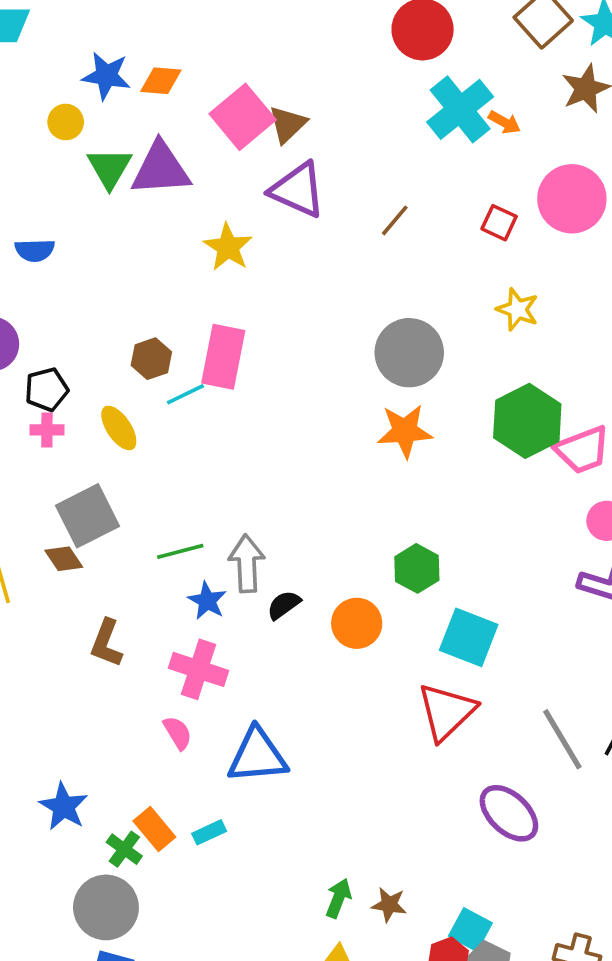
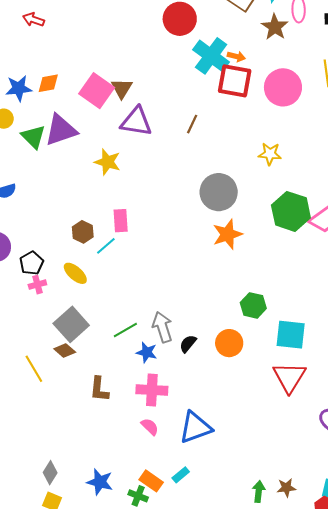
red square: (499, 223) -> (235, 81), moved, size x1.8
pink rectangle: (223, 357) -> (121, 221), size x0.7

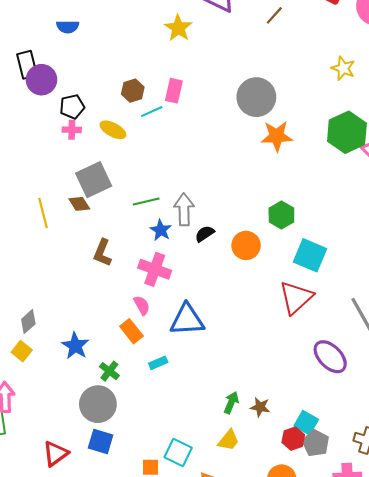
gray circle: (219, 192) -> (256, 97), moved
yellow ellipse: (75, 273) -> (113, 130), turned -30
orange rectangle: (151, 481) -> (131, 331), moved

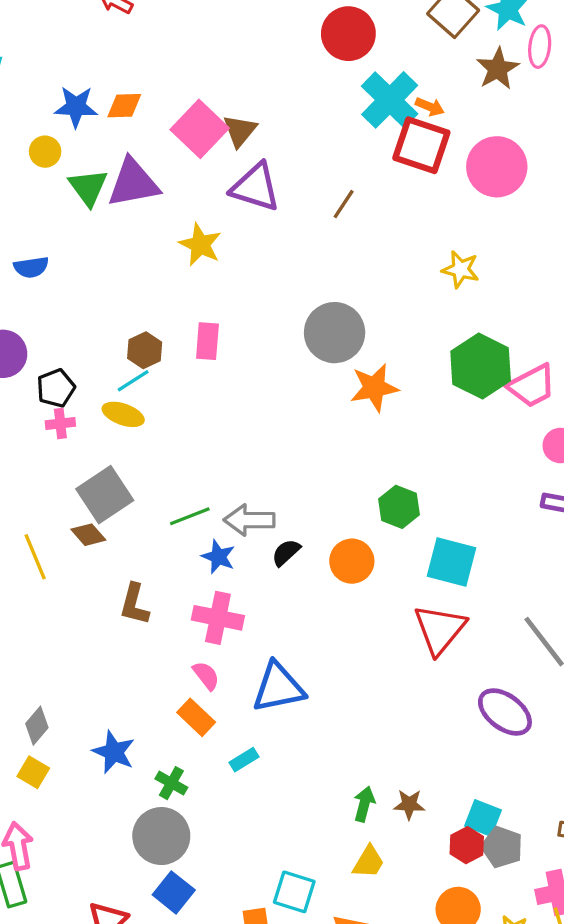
cyan line: (152, 112) -> (133, 381), moved
gray arrow: (184, 209) -> (249, 520), turned -80
blue square: (101, 442) -> (174, 892), turned 30

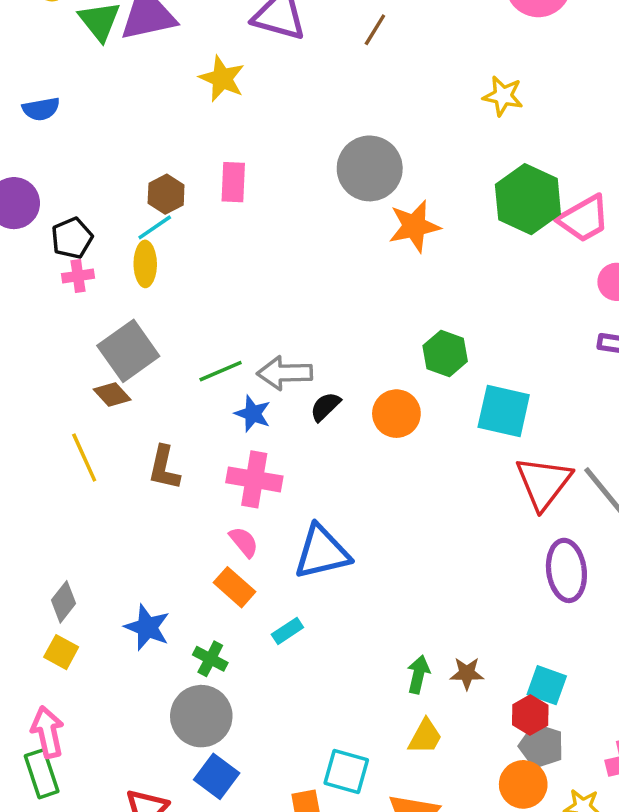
yellow ellipse: (123, 414) -> (145, 264), turned 72
yellow line: (35, 557) -> (84, 458), moved
red triangle: (440, 629) -> (544, 483), moved
purple ellipse: (505, 712) -> (566, 570), turned 48
gray pentagon: (502, 847) -> (541, 746), moved

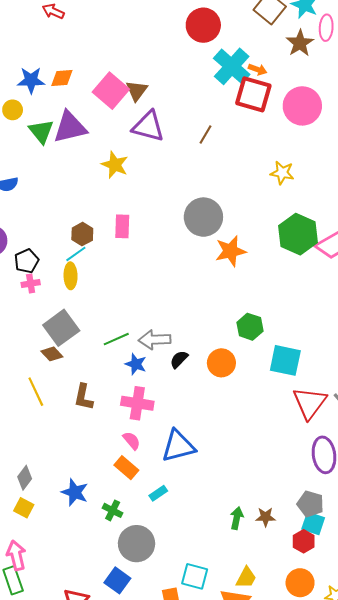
gray circle: (201, 716) -> (137, 544), moved
yellow trapezoid: (425, 737) -> (246, 578), moved
gray pentagon: (541, 746) -> (310, 504), moved

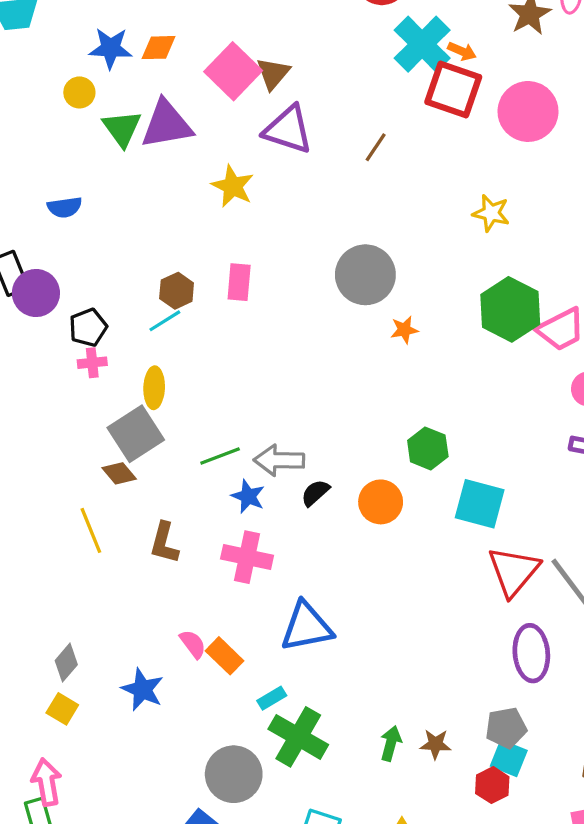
orange star: (231, 251) -> (404, 330), size x0.6
yellow ellipse: (71, 276) -> (154, 388), moved
pink semicircle: (132, 441) -> (193, 644), moved
gray pentagon: (310, 504) -> (506, 728), turned -30
green cross: (113, 510) -> (298, 737), moved, size x1.8

